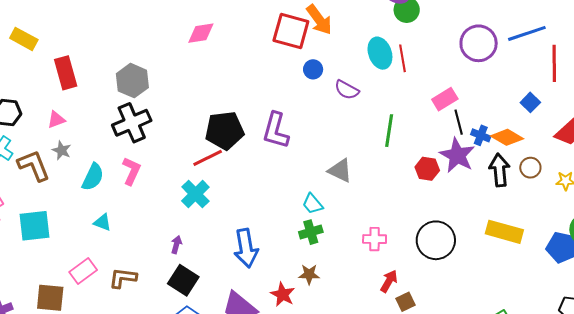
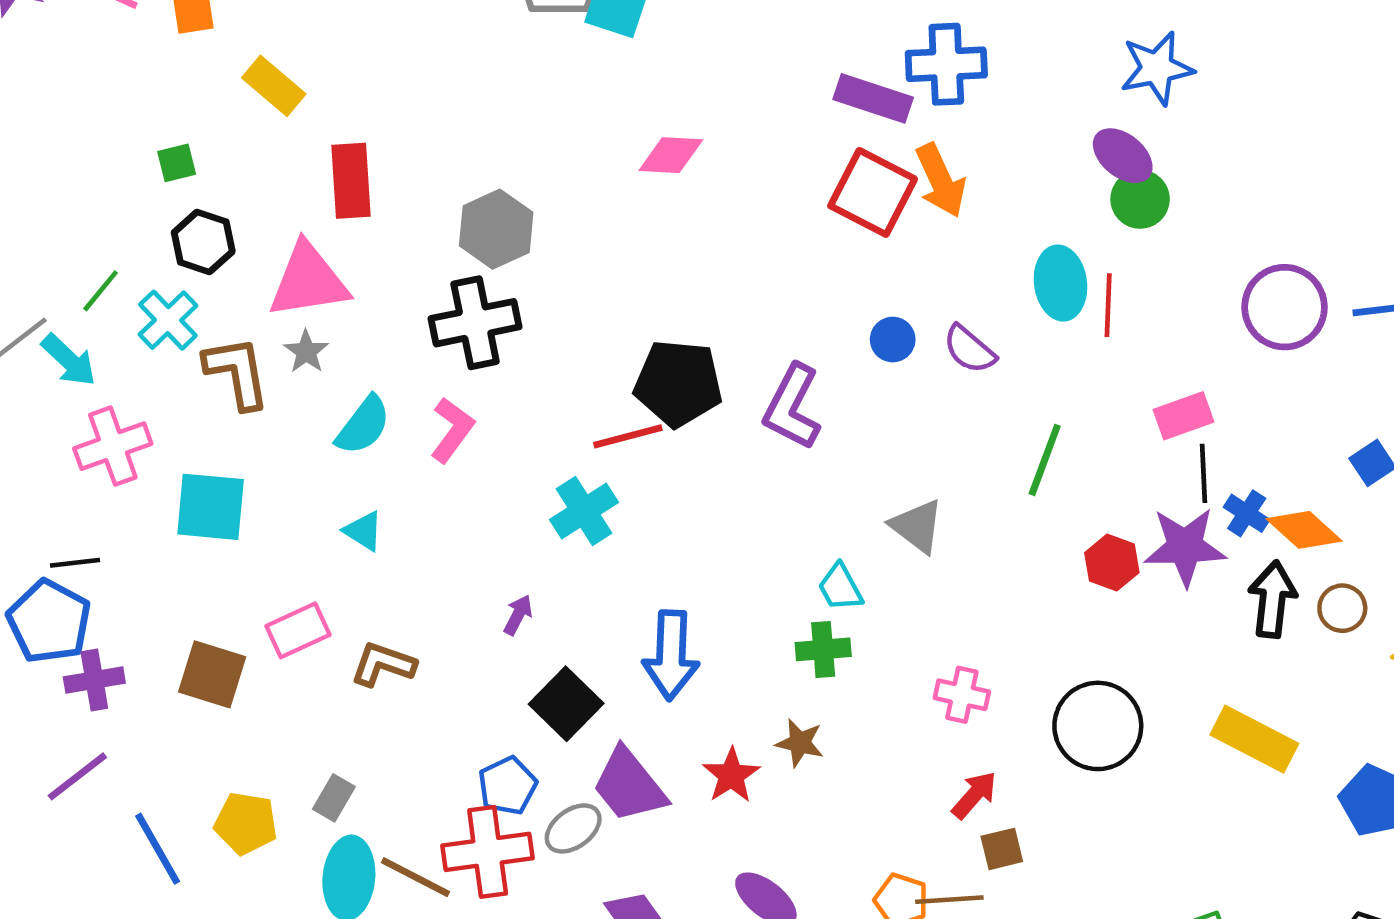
blue circle: (313, 69) -> (893, 340), moved
pink triangle: (56, 120) -> (308, 281), size x2.0
purple star: (457, 155) -> (1185, 547), turned 30
black square: (183, 280) -> (566, 704), moved

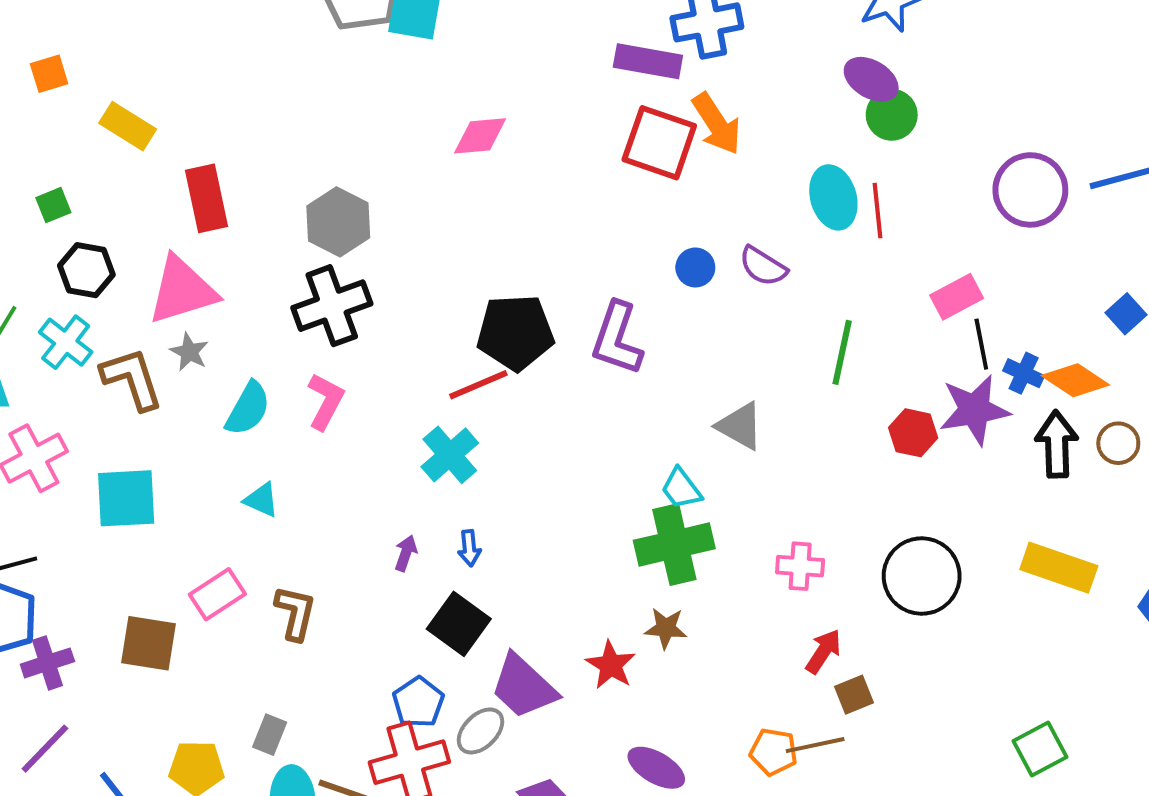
green cross: (823, 649) -> (674, 544), size x1.6
blue arrow: (671, 655) -> (469, 548), moved, size x0.5
brown L-shape: (383, 664) -> (295, 613), turned 92

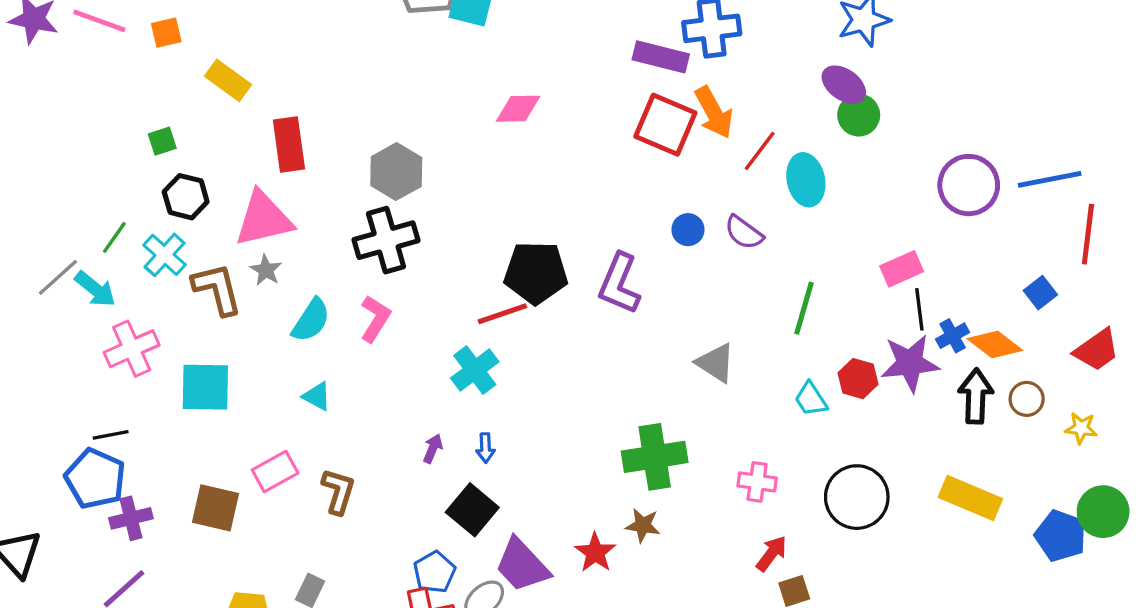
red line: (877, 211) -> (760, 151), moved, turned 39
blue cross: (1024, 373) -> (953, 336), turned 32
cyan trapezoid: (681, 489) -> (811, 399), moved

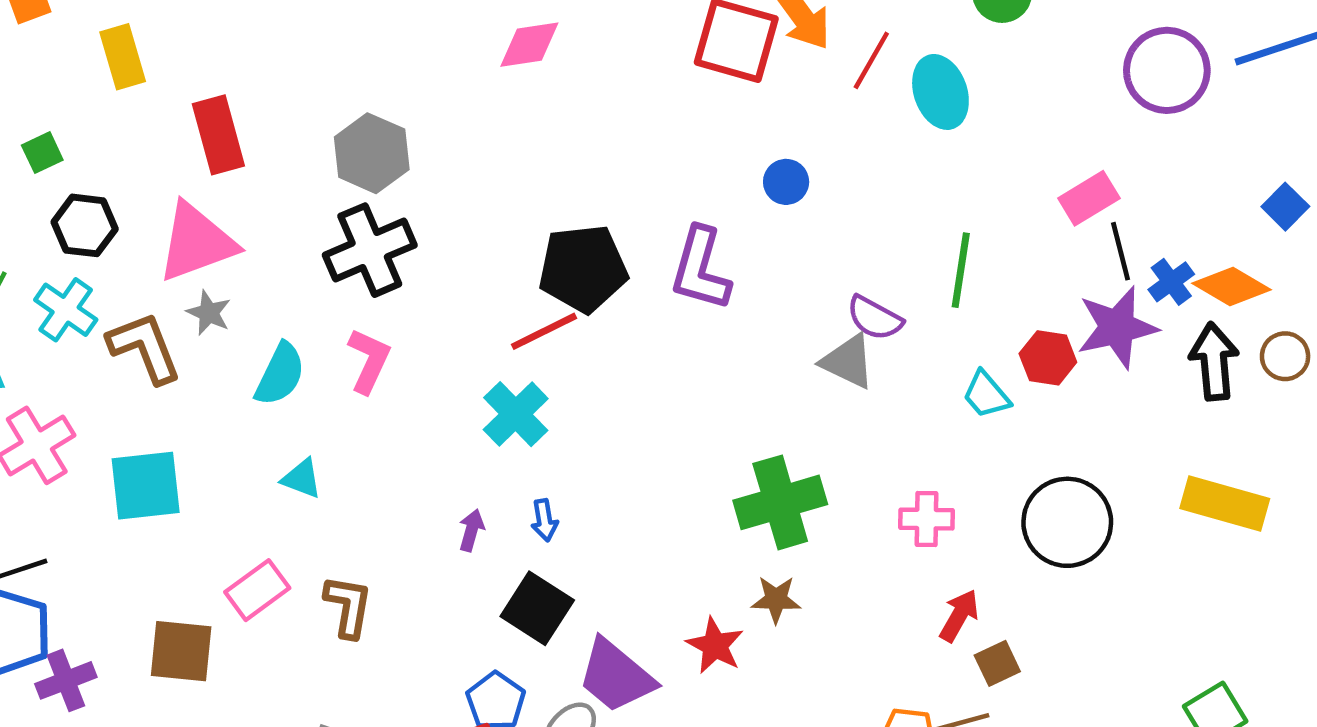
yellow rectangle: (228, 80) -> (123, 57), turned 45
purple semicircle: (744, 233) -> (875, 318), moved

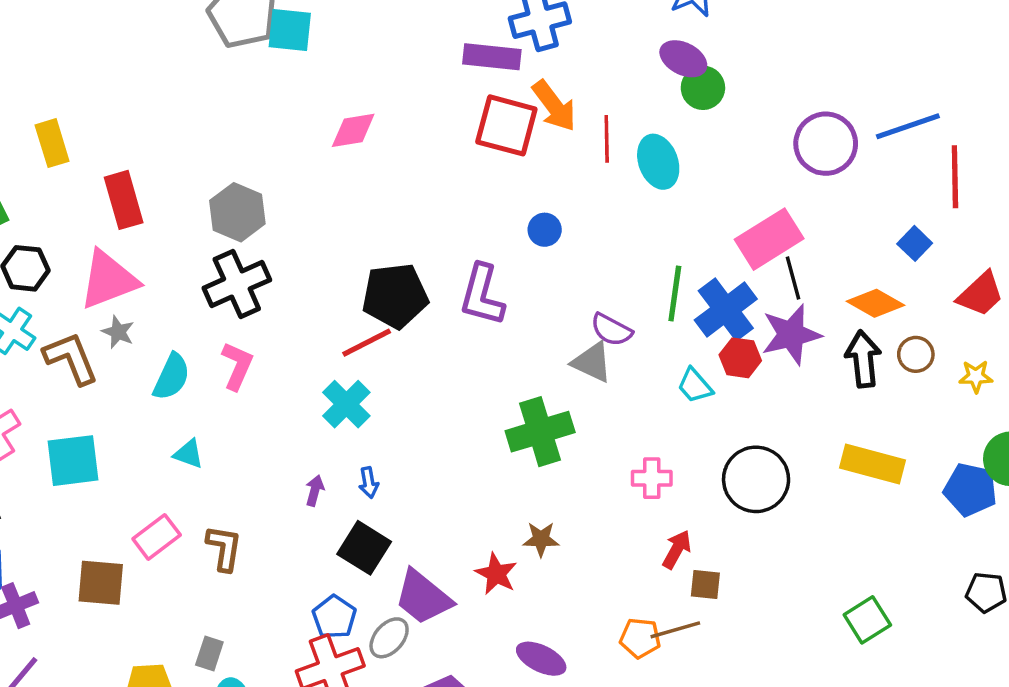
red line: (871, 60) -> (607, 139), turned -30
pink rectangle: (1089, 198) -> (769, 239), size x1.5
blue cross: (1171, 282) -> (726, 310), moved, size x1.8
green cross: (780, 502) -> (540, 432), moved
brown square: (997, 663) -> (705, 585), turned 32

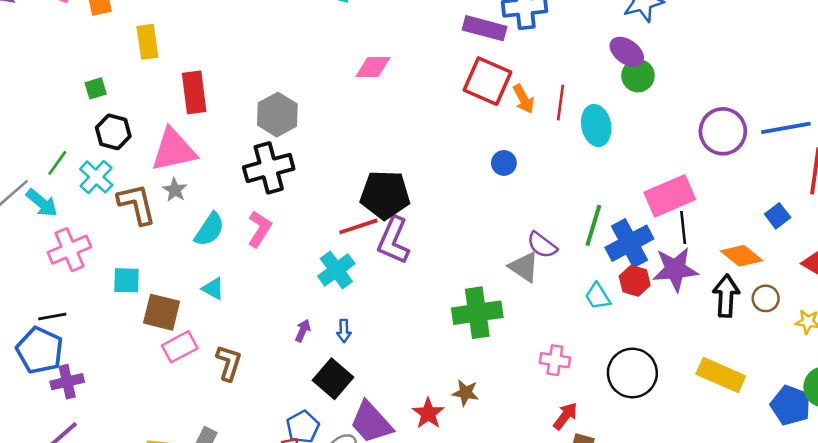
orange arrow: (554, 106) -> (524, 99), moved, size x0.7
purple L-shape: (482, 295) -> (394, 240), moved
cyan square: (73, 461) -> (126, 280), size x0.7
brown square: (101, 583) -> (162, 312), moved

